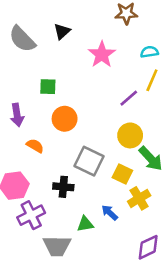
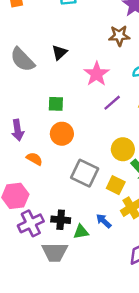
green square: (48, 87) -> (56, 104), moved
purple line: (129, 98) -> (112, 103), moved
black cross: (63, 187) -> (61, 220), moved

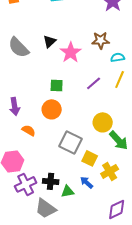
brown star: (119, 36) -> (101, 40), moved
pink star: (97, 74) -> (71, 52), moved
green square: (56, 104) -> (57, 85), moved
yellow square: (116, 185) -> (90, 158), moved
gray trapezoid: (55, 252) -> (46, 208), turned 35

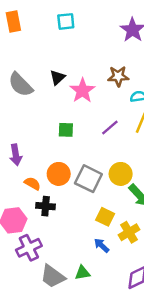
orange circle: (52, 109) -> (59, 174), moved
gray square: (71, 142) -> (88, 179), moved
black cross: (51, 181) -> (46, 206), moved
green triangle: (68, 191) -> (82, 273), moved

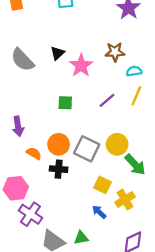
black cross: (46, 206) -> (59, 169), moved
purple cross: (29, 248) -> (30, 214), turned -30

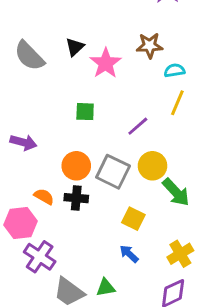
purple line: (107, 100) -> (138, 126), moved
purple arrow: (18, 126) -> (23, 142), turned -66
orange semicircle: (34, 153) -> (44, 197), moved
yellow cross: (125, 200) -> (180, 254), moved

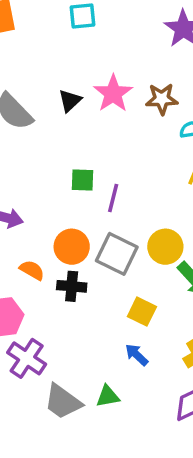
pink star: (106, 63) -> (113, 93), moved
purple line: (138, 126) -> (113, 198), moved, turned -35
orange semicircle: (44, 197) -> (32, 270), moved

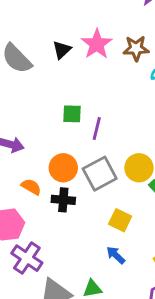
gray square: (117, 254) -> (100, 174), turned 36

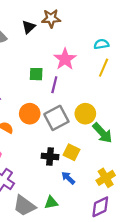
pink star: (97, 44) -> (65, 59), moved
brown star: (136, 48) -> (51, 18), moved
black cross: (63, 200) -> (50, 156), moved

